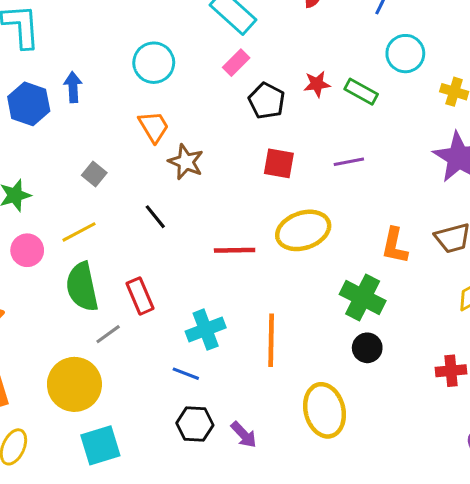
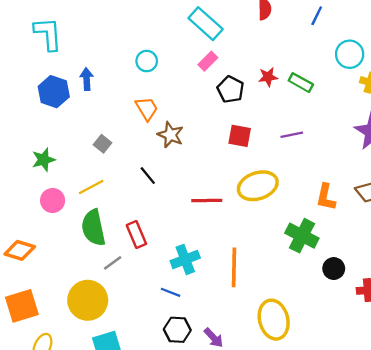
cyan circle: (405, 54) -> (350, 54), moved
cyan circle: (154, 63) -> (147, 61), size x0.7
black circle: (367, 348) -> (334, 269), moved

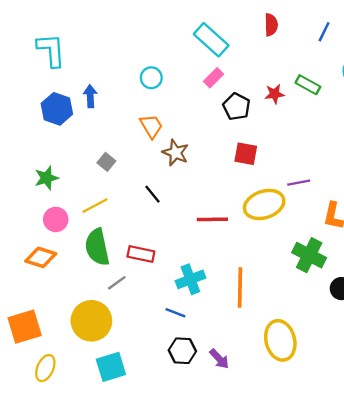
green rectangle: (301, 83) -> (308, 85), moved
purple line: (292, 135) -> (299, 183), moved
red rectangle: (136, 235) -> (141, 254), turned -55
orange diamond: (20, 250) -> (41, 257), moved

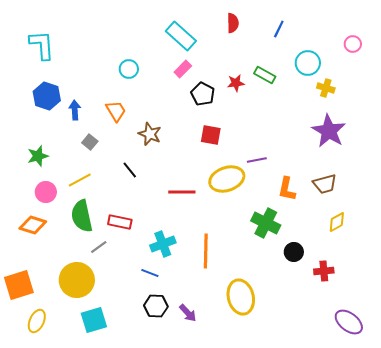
blue arrow: (90, 96) -> (75, 110), moved
orange trapezoid: (151, 126) -> (116, 111), moved

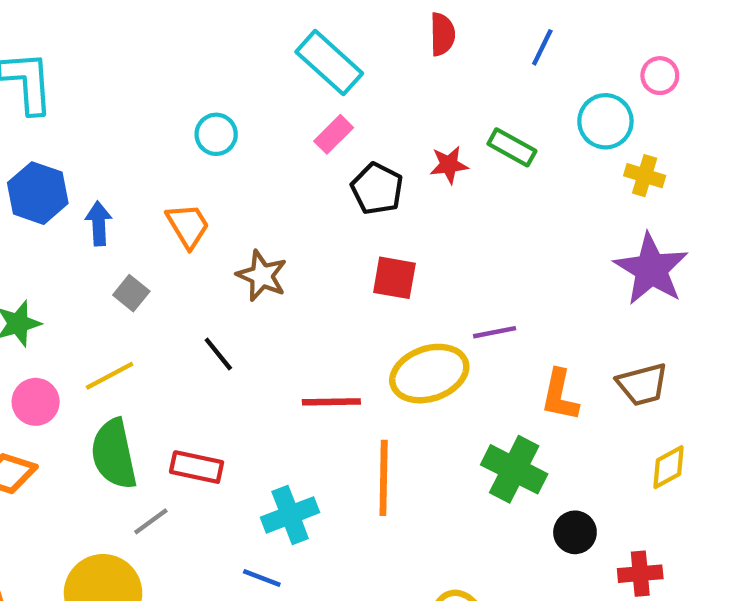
pink circle: (353, 44) -> (660, 76), moved
orange line: (206, 251) -> (384, 478), moved

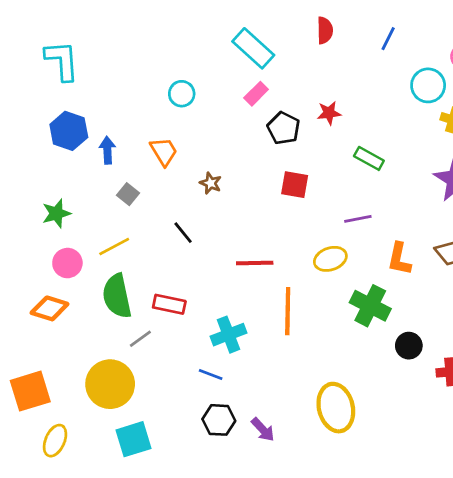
green rectangle: (512, 147) -> (369, 158), moved
brown star: (262, 276) -> (211, 183), size x0.7
yellow ellipse: (429, 374) -> (330, 259), moved, size x0.7

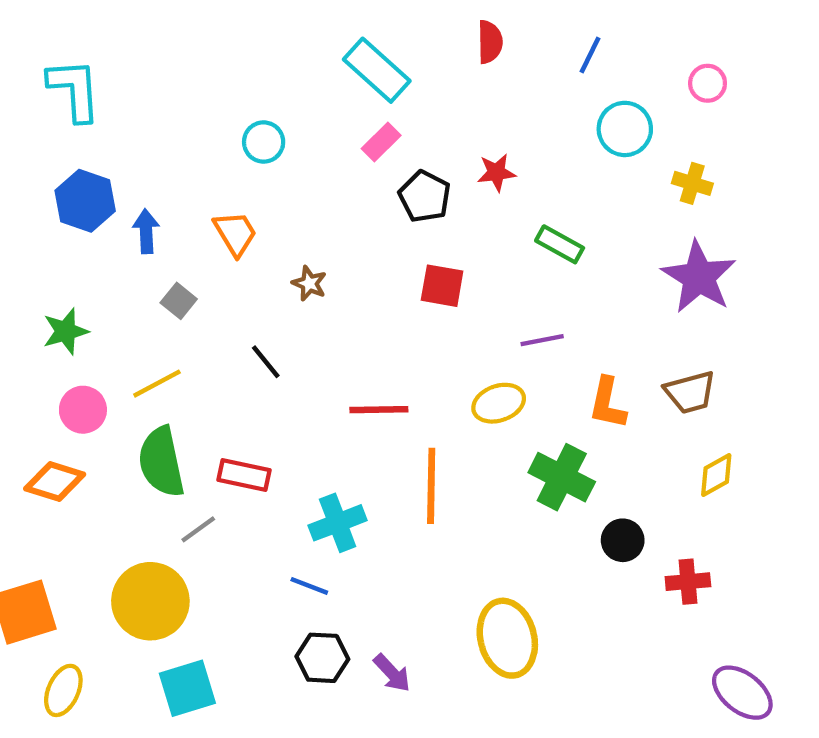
cyan circle: (428, 85) -> (625, 129), moved

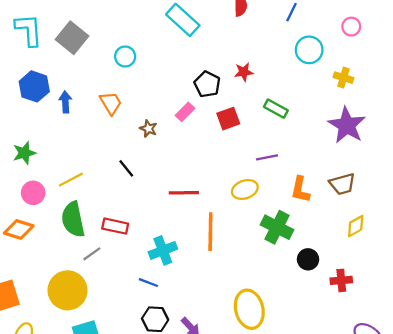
pink rectangle: (381, 142) -> (185, 112), moved
red square: (442, 286) -> (228, 119), moved, turned -30
gray square: (179, 301) -> (72, 38), moved, size x1.8

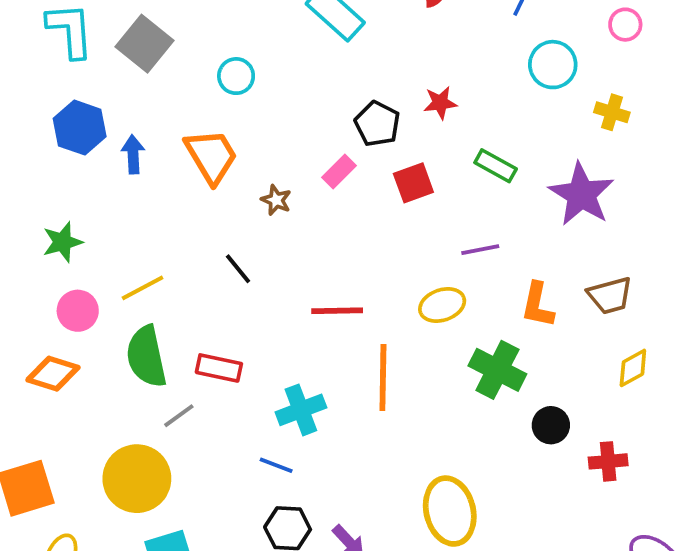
orange trapezoid: (111, 103) -> (211, 156), size x1.4
purple star: (347, 125) -> (581, 194), moved

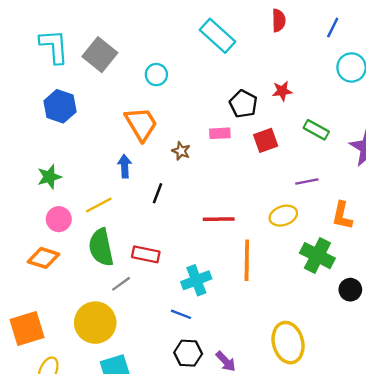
blue arrow: (133, 154) -> (125, 166), moved
pink rectangle: (339, 171) -> (220, 133), turned 42
black line: (238, 269) -> (158, 193), turned 60

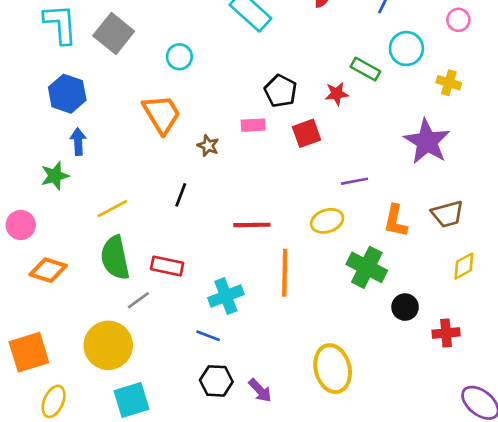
red star: (282, 91) -> (337, 94), moved
green rectangle: (316, 130) -> (365, 69), moved
blue arrow: (125, 166) -> (78, 142), moved
pink circle: (59, 219) -> (21, 225), moved

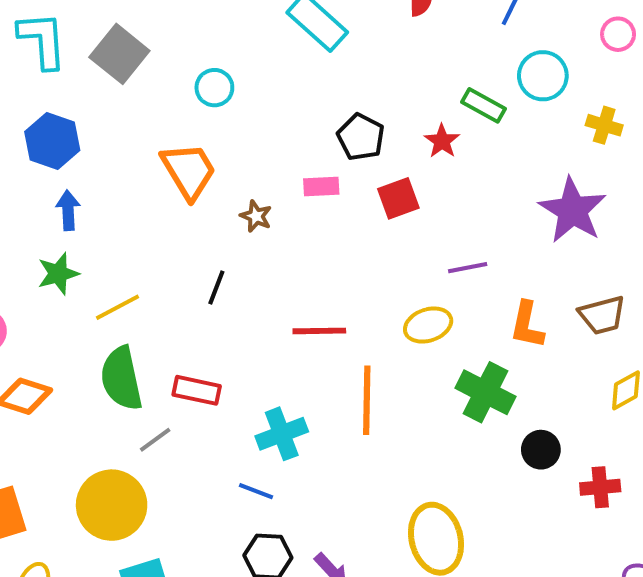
red star: (337, 94) -> (442, 141), turned -30
green star: (55, 176) -> (58, 274), moved

